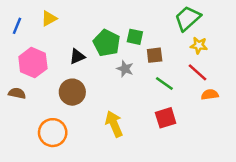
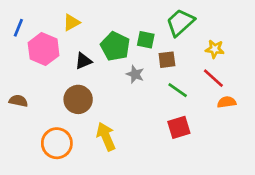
yellow triangle: (49, 18) -> (71, 23), moved
green trapezoid: (188, 18) -> (180, 23), moved
pink hexagon: (33, 63) -> (44, 49), moved
yellow arrow: (114, 124) -> (106, 137), moved

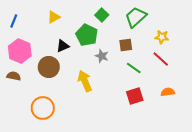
green square: (146, 40) -> (102, 15), moved, turned 32
pink hexagon: (44, 49) -> (20, 51), moved
brown circle: (78, 99) -> (49, 67), moved
orange semicircle: (227, 102) -> (168, 92), moved
yellow arrow: (106, 137) -> (85, 81), moved

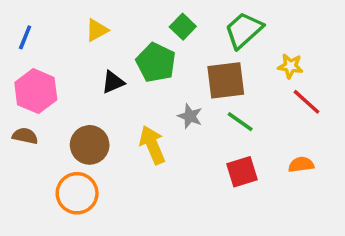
brown square: (126, 45) -> (226, 80), size x1.6
gray star: (102, 56) -> (190, 116), moved
red line: (161, 59) -> (306, 102), moved
brown circle: (49, 67) -> (90, 145), moved

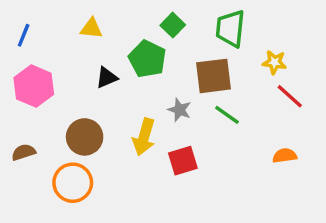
yellow triangle: (97, 30) -> (91, 28), turned 35
green trapezoid: (244, 30) -> (230, 28), turned -42
brown semicircle: (25, 136) -> (24, 152), moved, turned -30
yellow arrow: (152, 145) -> (144, 137), turned -141
red square: (242, 172) -> (183, 161), moved

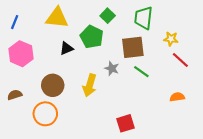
yellow triangle: (91, 28) -> (57, 18), size x1.6
red square: (183, 161) -> (126, 123), moved

